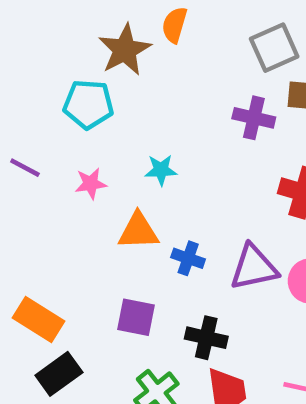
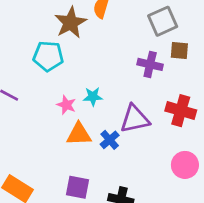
pink star: (91, 184) -> (66, 105), moved, turned 30
blue cross: (188, 258) -> (110, 140), moved, turned 30
purple triangle: (254, 267) -> (135, 119), moved

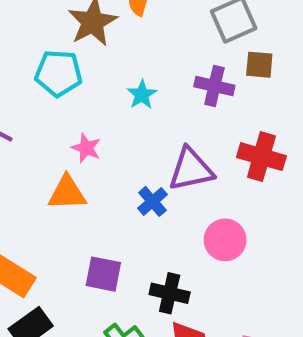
cyan star: (93, 97) -> (142, 95), moved, turned -30
orange triangle: (79, 134) -> (67, 193), moved
pink circle: (185, 165) -> (225, 240), moved

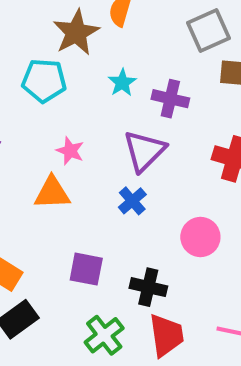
purple cross: (214, 86) -> (170, 99), moved
cyan star: (142, 95) -> (122, 83), moved
purple triangle: (191, 169) -> (144, 151), moved, turned -33

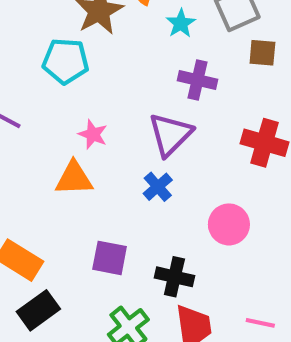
cyan star: (122, 83) -> (181, 23), moved

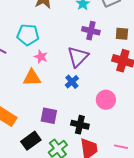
brown square: (262, 53) -> (122, 34), moved
cyan pentagon: (66, 61) -> (28, 35), moved
black rectangle: (38, 310) -> (31, 141), moved

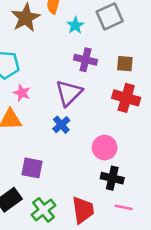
black cross: (80, 125) -> (112, 178), moved

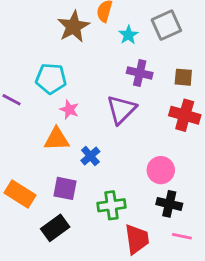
blue cross: (61, 125) -> (90, 156), moved
purple square: (32, 168) -> (65, 188), moved
green cross: (43, 210) -> (112, 205), moved, turned 30

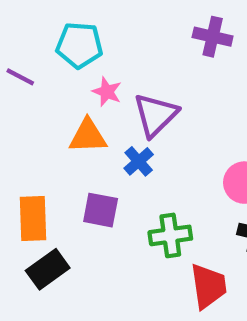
purple triangle: (121, 110) -> (156, 115), moved
orange rectangle: (20, 194) -> (33, 219), turned 56
black rectangle: (55, 228) -> (48, 269), moved

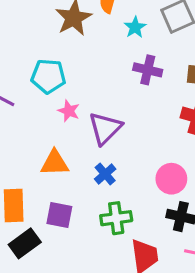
orange triangle: (88, 136) -> (55, 163), moved
blue cross: (139, 161) -> (105, 174), moved
purple square: (101, 210) -> (59, 215), moved

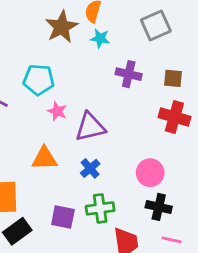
cyan star: (135, 27) -> (100, 38), moved, turned -30
purple triangle: (105, 128) -> (90, 127), turned 32
purple square: (59, 215) -> (63, 217), moved

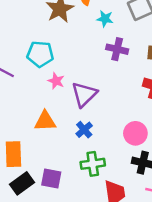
cyan star: (100, 38) -> (105, 19), moved
purple triangle: (90, 127) -> (84, 94), turned -32
purple square: (63, 217) -> (51, 178), moved

